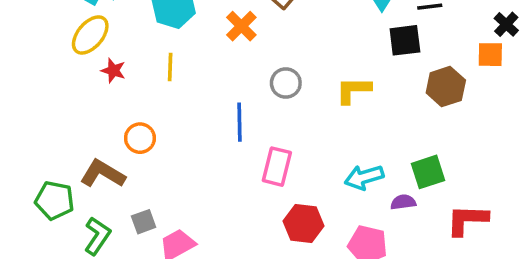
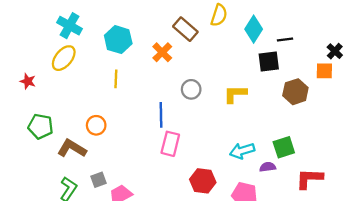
red star: (113, 71) -> (28, 81), moved
pink rectangle: (277, 167) -> (170, 144), moved
green pentagon: (55, 200) -> (41, 126), moved

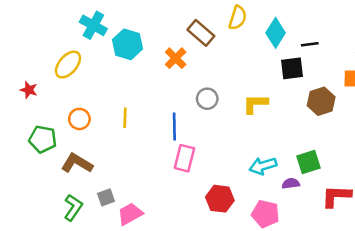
cyan cross: (70, 26) -> (93, 25), moved
yellow line: (116, 79) -> (125, 118), moved
orange circle: (96, 125) -> (79, 119), moved

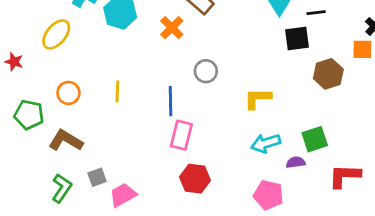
yellow L-shape: (255, 104) -> (258, 98), moved
red hexagon: (220, 199) -> (195, 179), moved

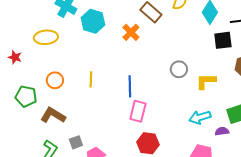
yellow ellipse: (56, 34) -> (46, 37), turned 45
gray circle: (206, 71) -> (179, 69), moved
yellow L-shape: (258, 98) -> (206, 81), moved

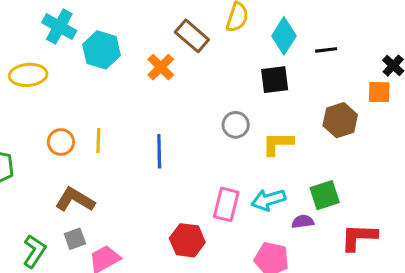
black square: (223, 40) -> (275, 80), moved
orange circle: (55, 80) -> (61, 142), moved
pink rectangle: (138, 111) -> (226, 204), moved
brown L-shape: (53, 115) -> (75, 200), moved

